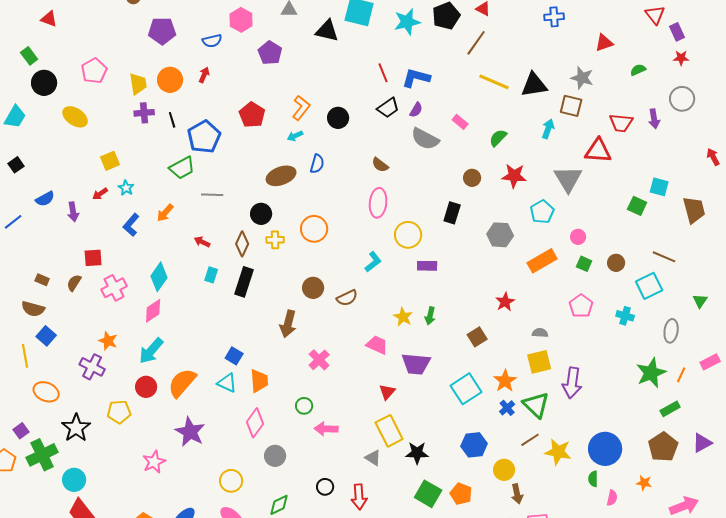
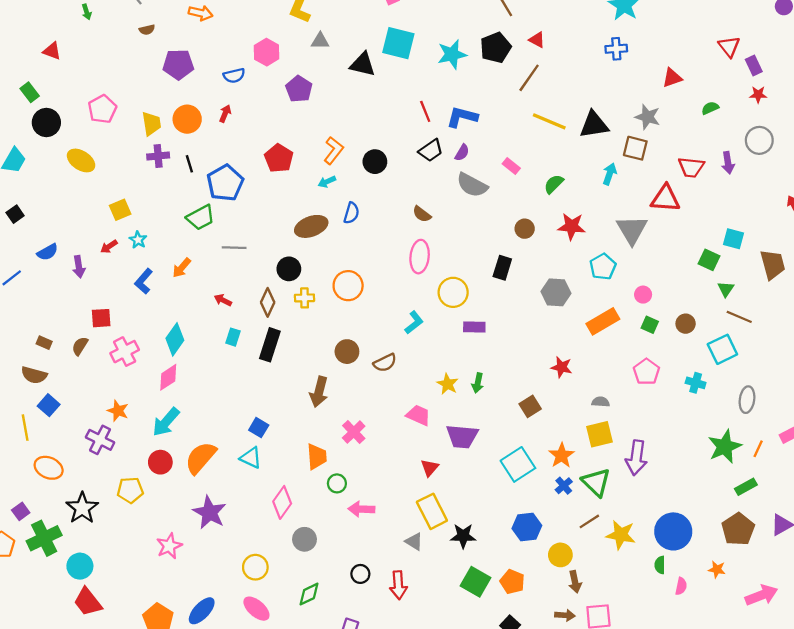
green triangle: (700, 301) -> (726, 289), moved
red star: (505, 302) -> (562, 367), turned -30
orange trapezoid: (259, 381) -> (317, 457), moved

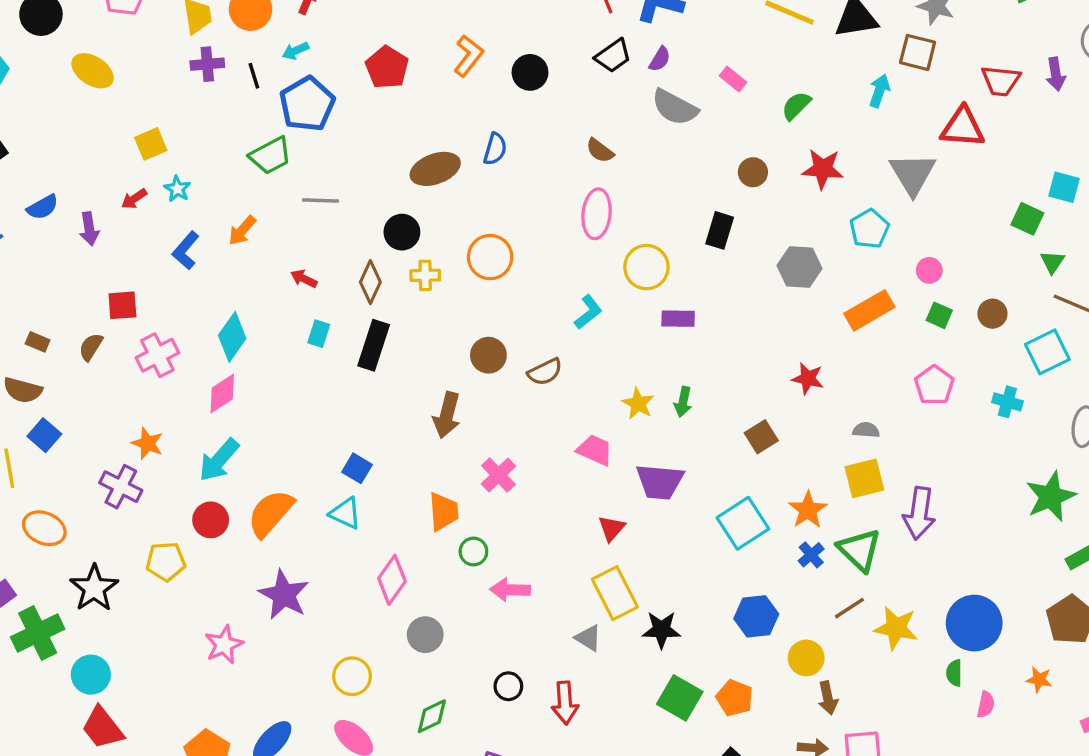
cyan arrow: (327, 182) -> (295, 51), moved

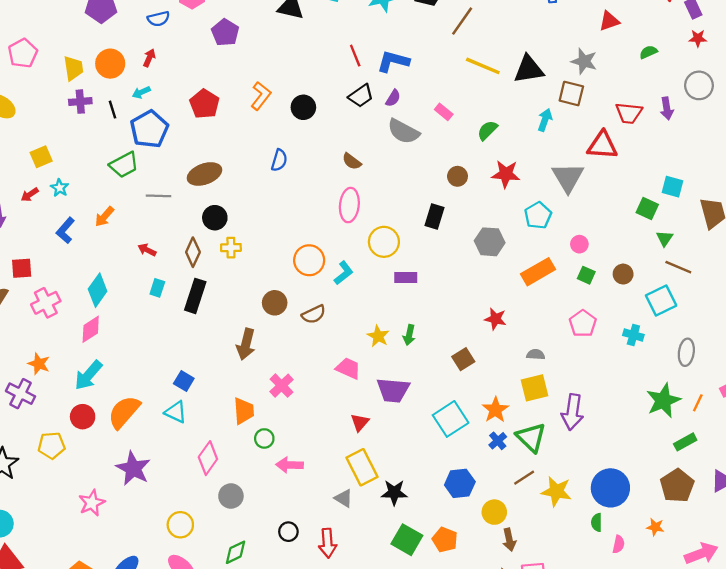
brown ellipse: (435, 169) -> (204, 174), moved
orange circle: (490, 257) -> (309, 260), moved

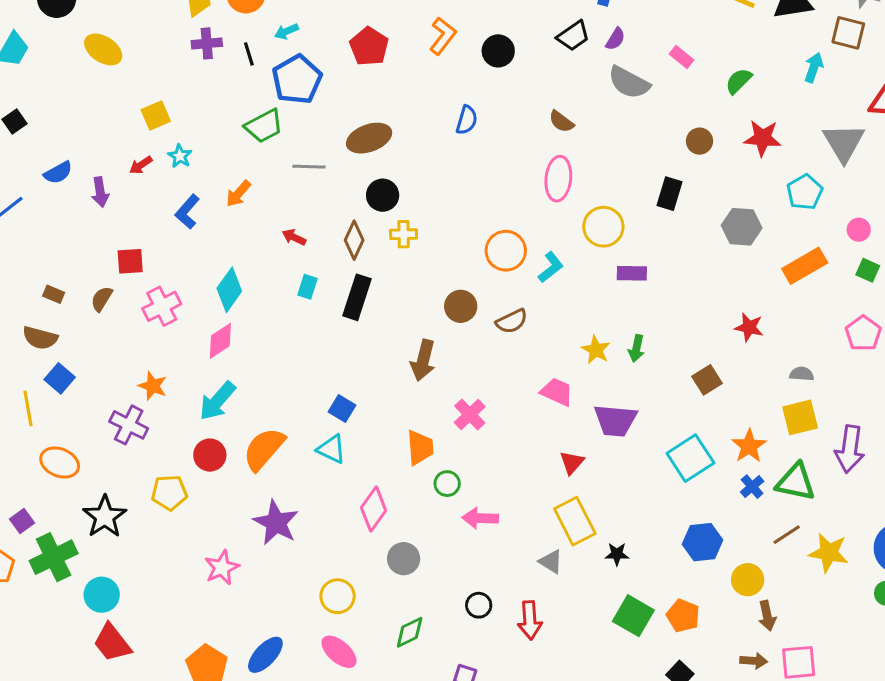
green triangle: (531, 437) -> (796, 482), turned -32
black star: (394, 493) -> (617, 554), size x0.7

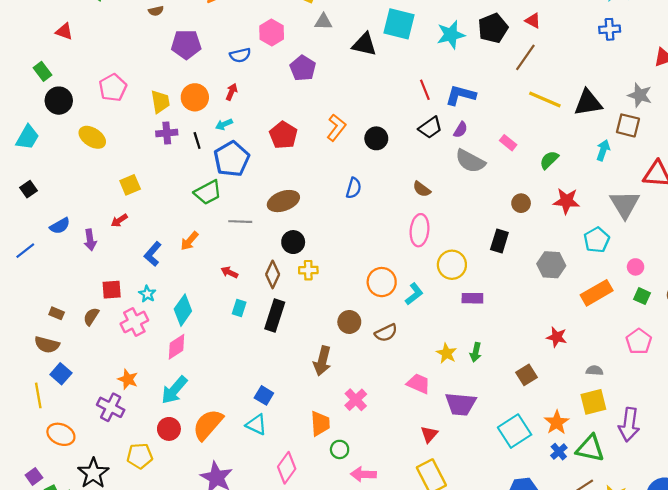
cyan star: (180, 156) -> (147, 294), moved

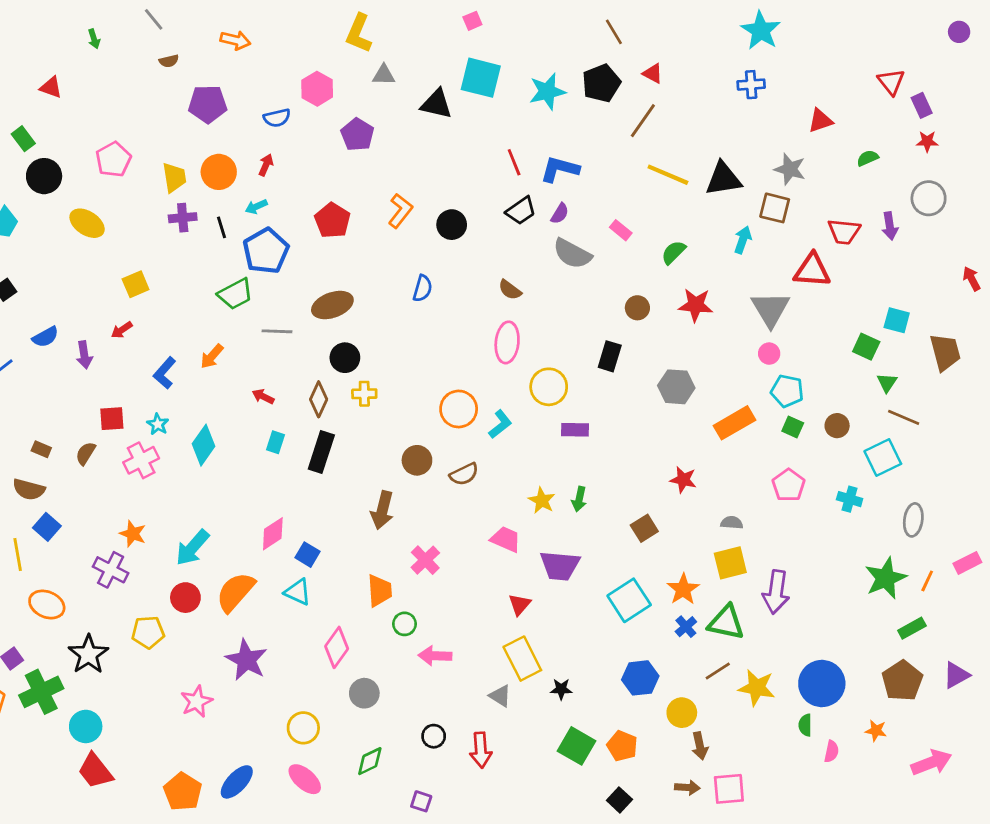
cyan pentagon: (597, 240) -> (787, 391), moved, turned -30
pink circle: (636, 267) -> (769, 354), moved
pink diamond: (176, 347) -> (273, 534), moved

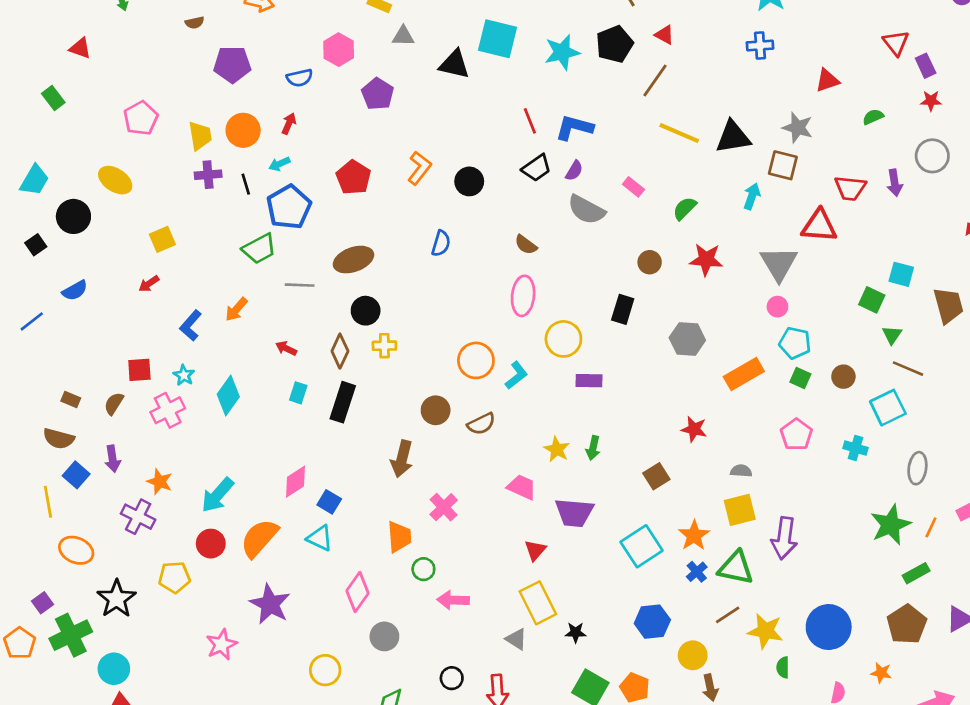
black circle: (44, 176) -> (73, 216), moved
purple arrow: (84, 355) -> (113, 459), moved
green semicircle: (805, 725) -> (783, 667), moved

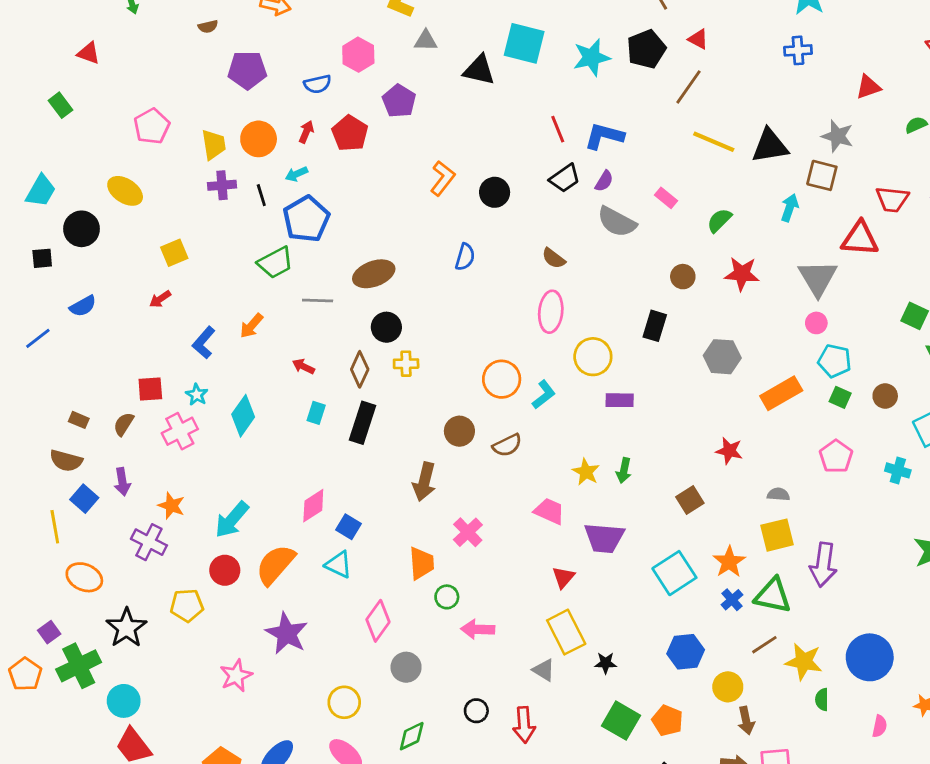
red pentagon: (353, 177) -> (350, 133), moved
black square: (36, 245) -> (42, 258), turned 30

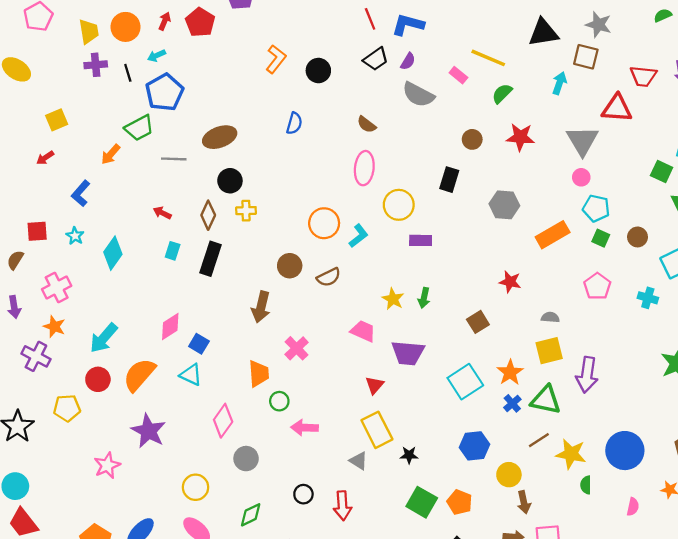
yellow line: (714, 142) -> (488, 58), moved
orange arrow: (251, 326) -> (111, 154), moved
pink cross: (180, 431) -> (57, 288), moved

